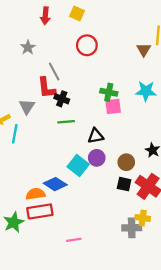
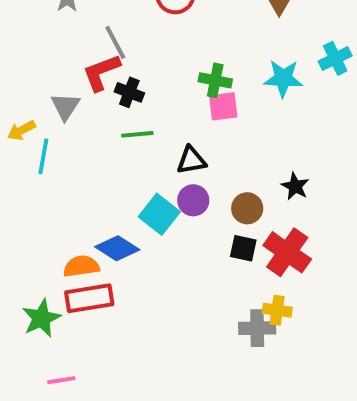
red L-shape: (46, 88) -> (101, 72), turned 75
pink line: (74, 240) -> (61, 380), moved

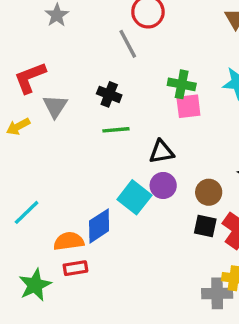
gray line: (115, 42) -> (128, 44), moved
red L-shape: (101, 72) -> (30, 78), moved
cyan line: (43, 156) -> (27, 212), moved, turned 36
blue diamond: (117, 248) -> (99, 226), turned -66
red rectangle: (89, 298) -> (75, 268), size x0.6

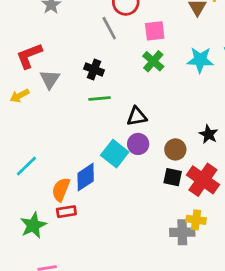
green cross: (182, 84) -> (153, 61), turned 30
pink square: (188, 106) -> (155, 31), moved
orange semicircle: (69, 241) -> (61, 189), turned -60

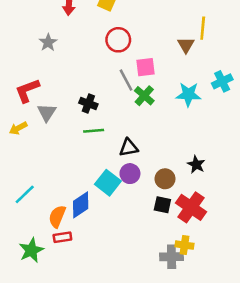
gray line: (109, 28) -> (126, 80), moved

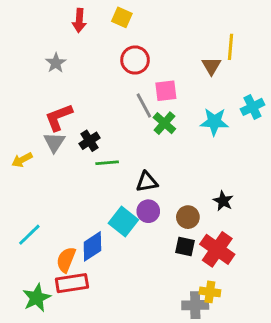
red L-shape: (27, 90) -> (59, 117), moved
black cross: (88, 103) -> (90, 141), moved, turned 36
red rectangle: (62, 237) -> (72, 283), size x1.5

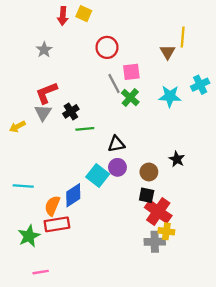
yellow square: (122, 17) -> (84, 14), moved
cyan line: (29, 235) -> (23, 186), turned 48
red cross: (217, 249) -> (158, 212), moved

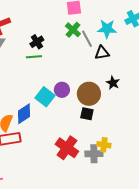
gray line: (114, 83) -> (87, 39), moved
black cross: (71, 111) -> (37, 42), moved
black triangle: (116, 144) -> (102, 53), moved
brown circle: (149, 172) -> (89, 94), size x1.5
red cross: (158, 212) -> (67, 148), moved

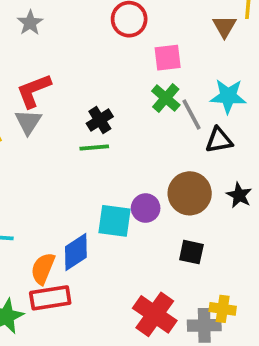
brown circle: (89, 94) -> (190, 193), moved
cyan square: (45, 97) -> (114, 221), turned -30

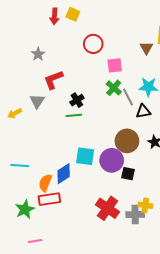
gray star: (30, 23) -> (38, 54), moved
red L-shape: (34, 91) -> (53, 80), moved
purple circle: (146, 208) -> (112, 160), moved, size x1.5

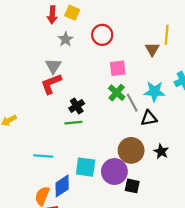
red circle: (93, 44) -> (102, 35), moved
gray star: (38, 54) -> (66, 39), moved
gray triangle: (37, 101) -> (53, 66), moved
cyan line: (20, 165) -> (43, 156), moved

